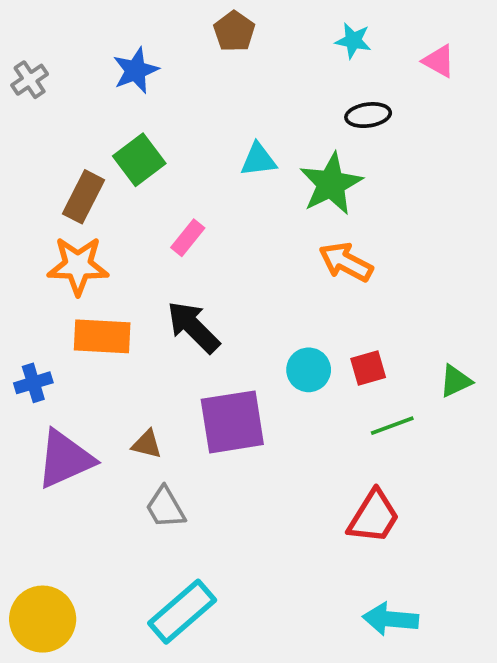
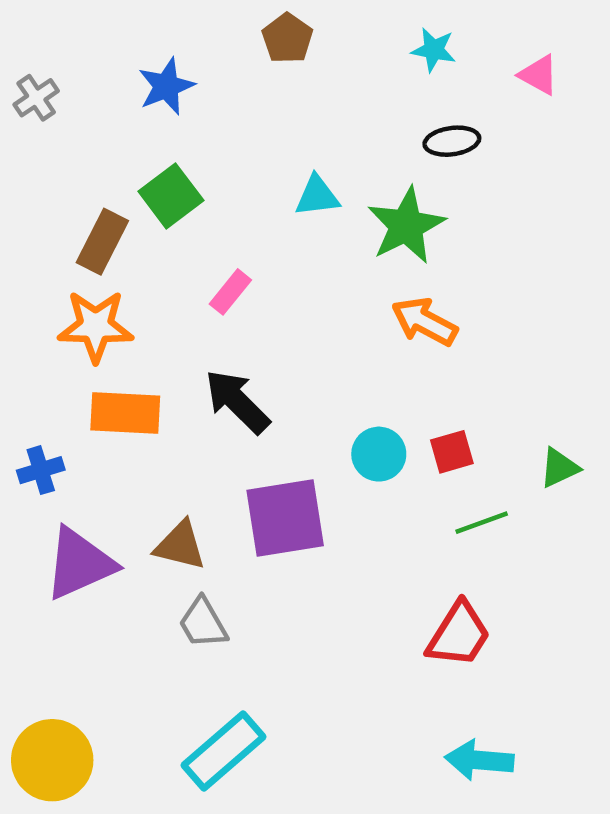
brown triangle: (147, 444) -> (180, 545), size x1.4

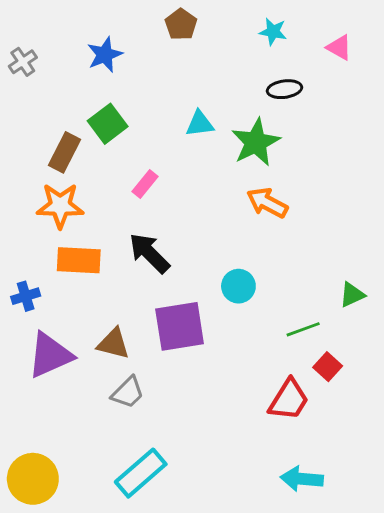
red square: (452, 452) -> (328, 367), moved, turned -32
gray trapezoid: (203, 623) -> (128, 393), turned -105

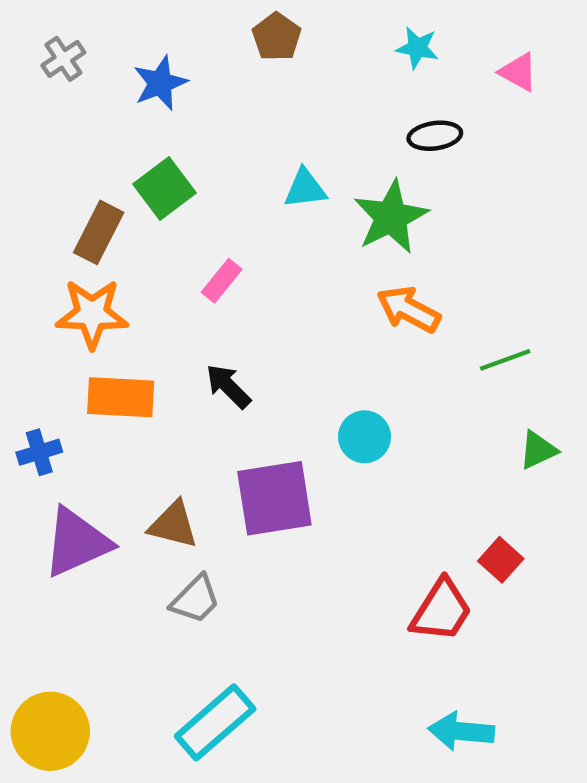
gray cross: (23, 62) -> (63, 59), moved
black arrow: (149, 253) -> (228, 386), size x0.7
green line: (303, 329) -> (505, 360), moved

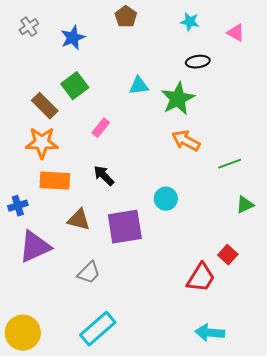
brown rectangle: (99, 232) -> (45, 106), turned -72
brown triangle: (173, 525) -> (79, 220), moved

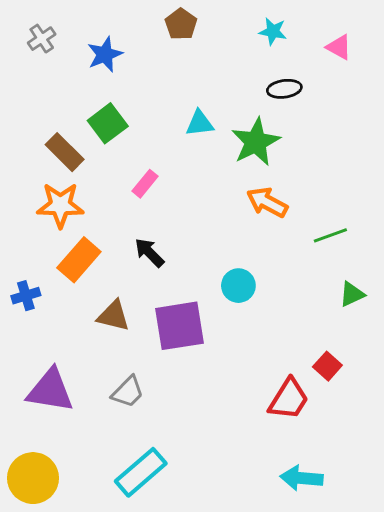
orange rectangle: (55, 181) -> (79, 260), turned -52
purple triangle: (35, 247) -> (50, 390), moved, turned 33

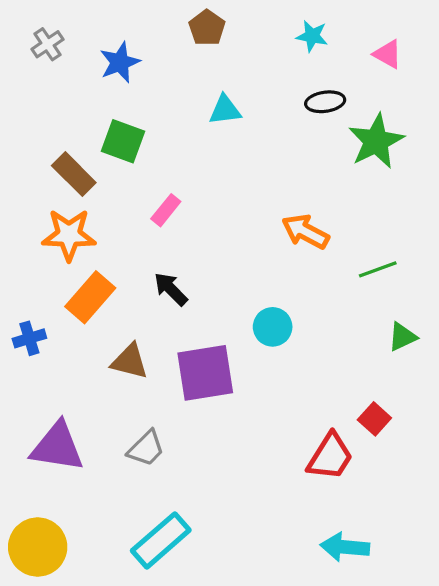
green square: (108, 123) -> (123, 141), turned -33
cyan triangle: (200, 123) -> (225, 110), moved
green star: (256, 142) -> (376, 141), moved

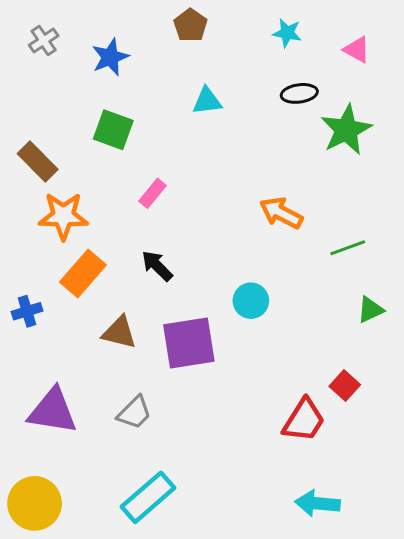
brown rectangle: (74, 174) -> (38, 162), moved

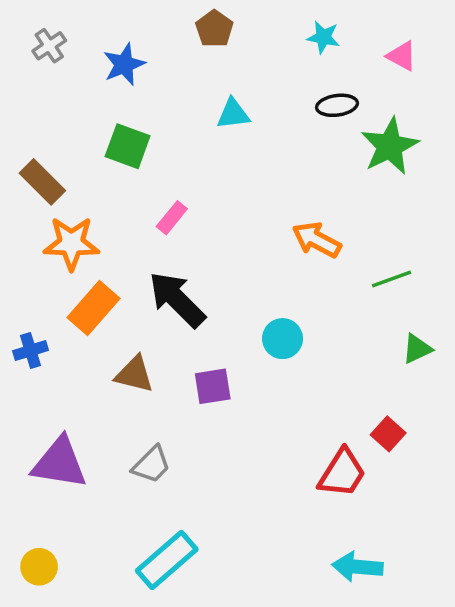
black arrow: (157, 266) -> (177, 299), size x1.6
purple square: (189, 343) -> (213, 386), size x0.6
yellow circle: (35, 503) -> (39, 567), size x0.6

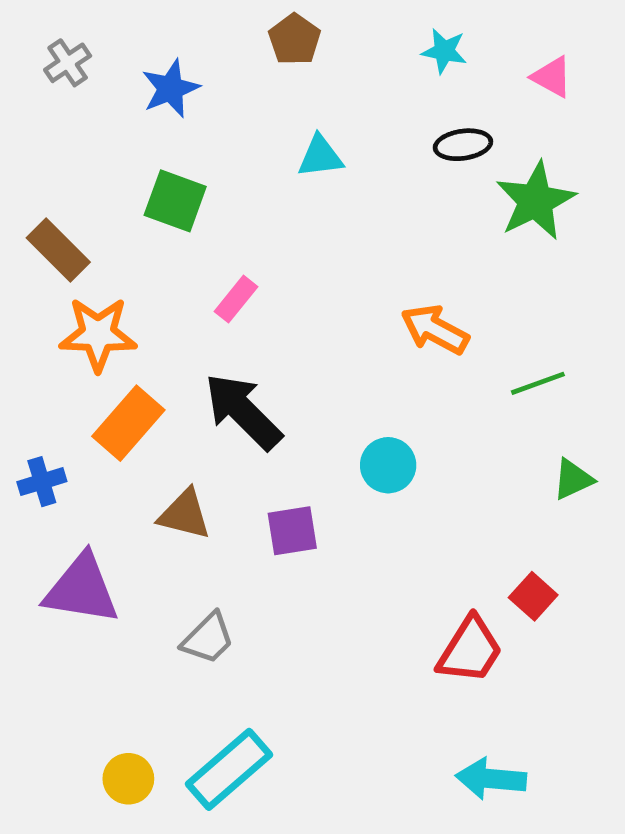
purple triangle: (59, 463) -> (82, 589), moved
yellow circle: (39, 567) -> (128, 779), moved

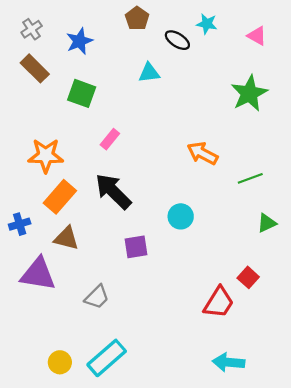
black ellipse: (463, 145) -> (177, 40), moved, turned 40
brown rectangle: (58, 250) -> (35, 68), moved
brown triangle: (185, 514) -> (66, 238), moved

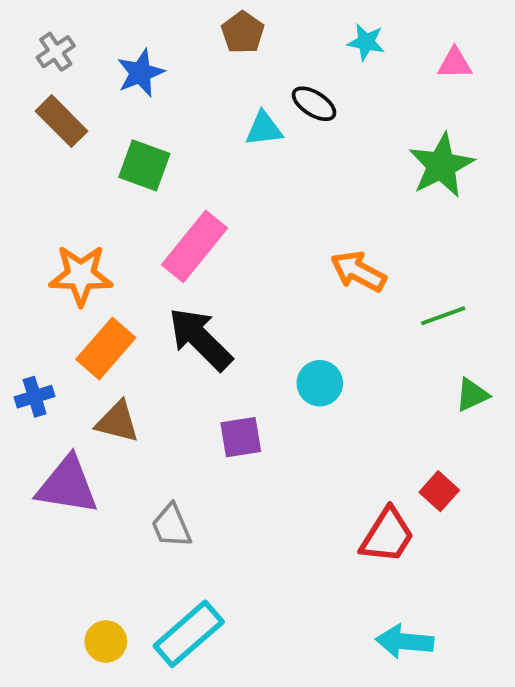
pink triangle: (257, 36) -> (455, 63), turned -30
black ellipse: (177, 40) -> (314, 104), moved
pink rectangle: (110, 139) -> (194, 246), size x1.8
gray trapezoid: (97, 297) -> (171, 526), turned 112

